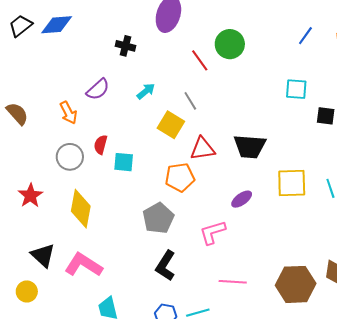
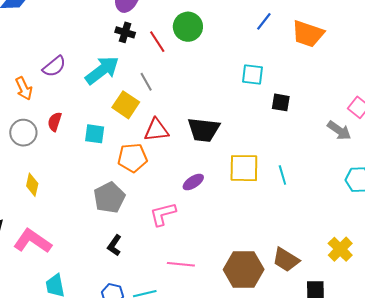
black cross: (126, 46) -> (125, 32), moved
cyan arrow: (146, 91) -> (102, 70), size x1.8
cyan square: (124, 162) -> (95, 134), moved
yellow diamond: (81, 209) -> (32, 185), size x0.6
black L-shape: (166, 266) -> (114, 245), size x0.7

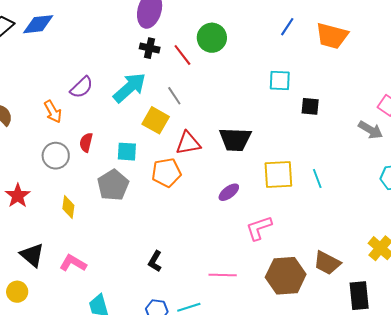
gray pentagon: (109, 198) -> (113, 185), moved
pink L-shape: (163, 214) -> (259, 228), moved
pink L-shape: (32, 241) -> (73, 263), size x0.7

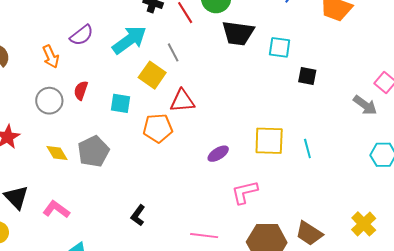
black trapezoid: (235, 139) -> (238, 33), moved
gray pentagon: (113, 185) -> (93, 151), moved
yellow diamond: (68, 207) -> (57, 153), turned -45

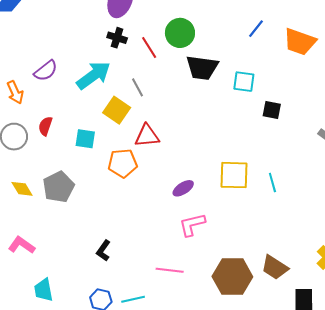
pink L-shape: (245, 192) -> (192, 225), moved

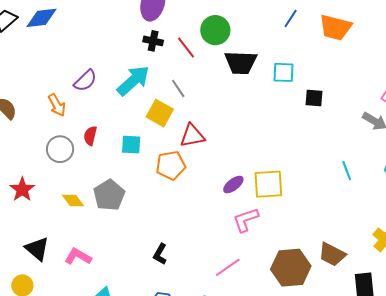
yellow square: (234, 175) -> (268, 184), moved
cyan line: (272, 183) -> (347, 171), moved
pink line: (170, 270) -> (228, 267), turned -36

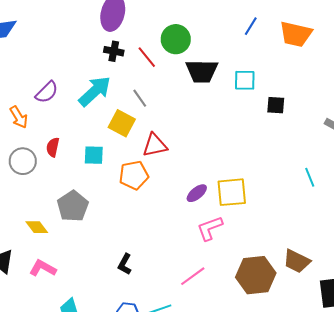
yellow diamond: (73, 200) -> (37, 227), moved

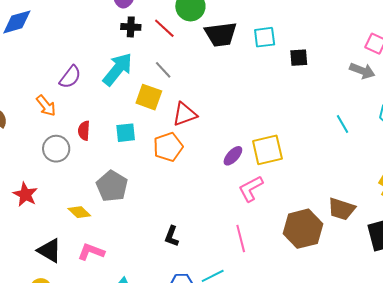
pink line: (193, 276) -> (241, 239), turned -60

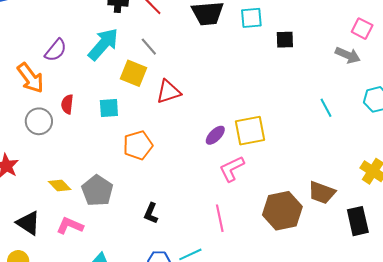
orange arrow: (46, 106) -> (30, 78), size x1.4
orange pentagon: (168, 147) -> (138, 145), moved
gray pentagon: (112, 186) -> (97, 191), moved

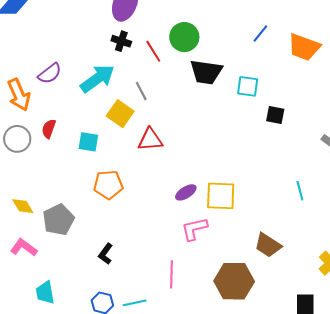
brown trapezoid: (322, 193) -> (268, 245), moved

